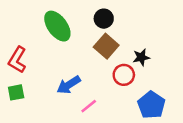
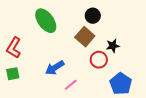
black circle: (104, 19) -> (93, 16), moved

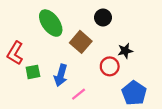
brown square: (85, 37) -> (81, 42), moved
blue arrow: (55, 68) -> (61, 75), turned -42
green square: (13, 74) -> (33, 72), moved

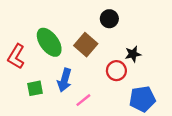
green ellipse: (51, 23) -> (49, 42), moved
green square: (33, 72) -> (35, 88), moved
blue pentagon: (134, 93) -> (142, 99), turned 30

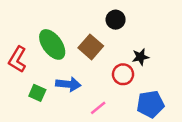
blue arrow: (64, 80) -> (68, 84), turned -100
green square: (35, 88) -> (37, 93), turned 35
pink line: (83, 100) -> (98, 108), moved

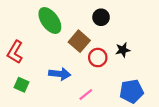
green ellipse: (52, 44) -> (50, 21), moved
red circle: (123, 74) -> (98, 58), moved
green square: (37, 93) -> (22, 85), moved

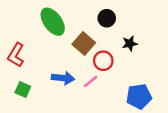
black star: (123, 50) -> (130, 43), moved
pink line: (86, 95) -> (91, 81), moved

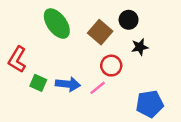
black circle: (107, 18) -> (129, 20), moved
brown square: (84, 43) -> (100, 32), moved
green square: (23, 89) -> (38, 83), moved

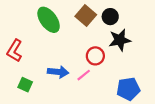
brown square: (100, 32) -> (86, 16), moved
black star: (140, 47) -> (120, 40), size x1.5
green square: (38, 83) -> (25, 85), moved

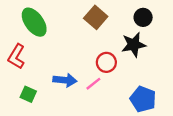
black circle: (110, 17) -> (143, 17), moved
green ellipse: (49, 20) -> (34, 22), moved
blue pentagon: (128, 89) -> (143, 99), turned 30

